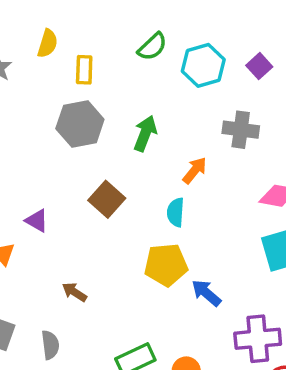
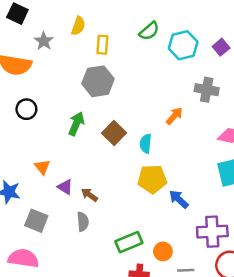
green arrow: (145, 133) -> (76, 124), moved
cyan semicircle: (176, 212) -> (146, 143), moved
purple triangle: (37, 221) -> (65, 187), moved
gray semicircle: (50, 345) -> (83, 222), moved

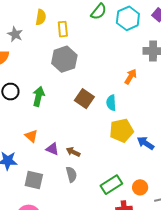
green arrow: (76, 124) -> (38, 96), moved

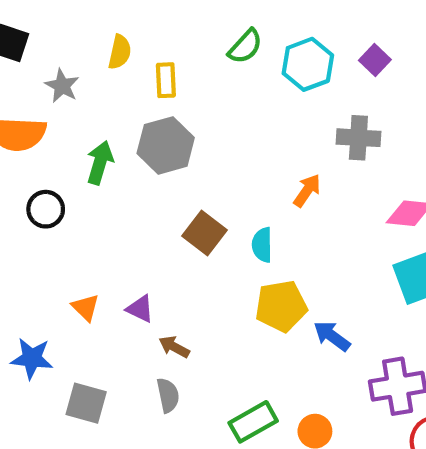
green arrow: (38, 96) -> (100, 163), moved
purple triangle: (52, 149) -> (140, 309), moved

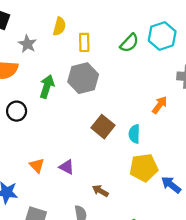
green semicircle: (245, 46) -> (129, 43), moved
brown arrow: (174, 347) -> (100, 191), moved

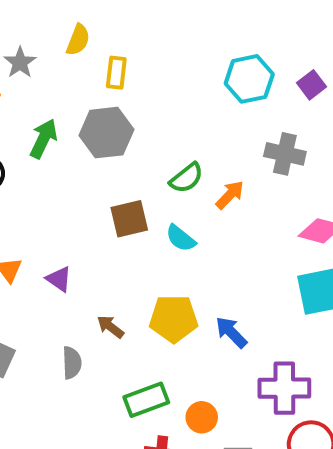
green semicircle: (129, 43) -> (186, 178), moved
brown square: (103, 127) -> (129, 219), turned 30
cyan semicircle: (134, 134) -> (181, 238), turned -60
yellow pentagon: (144, 168) -> (174, 319), moved

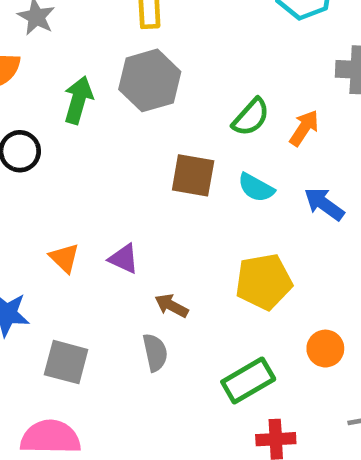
brown square: (129, 219) -> (193, 175), turned 33
brown arrow: (110, 327) -> (171, 306), moved
blue arrow: (231, 332) -> (324, 204), moved
orange circle: (202, 417) -> (325, 349), moved

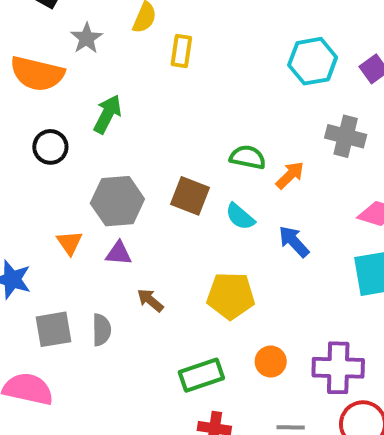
gray hexagon: (150, 80) -> (117, 201), moved
green semicircle: (251, 117) -> (248, 157), turned -132
purple triangle: (124, 259) -> (119, 253), turned -32
gray semicircle: (155, 352) -> (102, 330), moved
gray square: (66, 362) -> (54, 329), turned -36

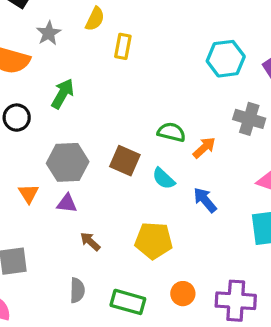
gray semicircle: (102, 330) -> (77, 290), moved
green rectangle: (201, 375) -> (128, 302), turned 32

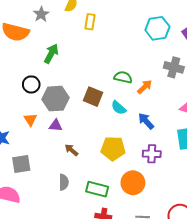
black circle: (17, 118) -> (31, 84), moved
orange circle: (183, 294) -> (133, 183), size x1.5
purple cross: (236, 301) -> (152, 154), moved, size x0.7

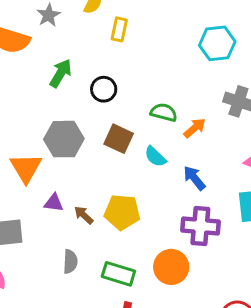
black circle: (31, 84) -> (104, 89), moved
orange triangle: (30, 120) -> (26, 168), size x1.6
purple triangle: (56, 125) -> (54, 203), moved
yellow pentagon: (113, 148) -> (122, 212), moved
purple cross: (152, 154) -> (200, 226), size x1.4

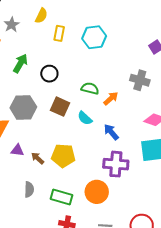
cyan hexagon: (217, 43) -> (94, 37), moved

